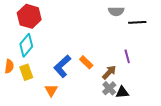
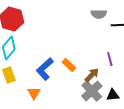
gray cross: (109, 88) -> (92, 91), size x1.5
black triangle: (122, 92) -> (113, 95), moved

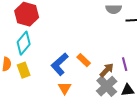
purple line: (110, 59) -> (125, 64), moved
orange triangle: (34, 93) -> (65, 88), moved

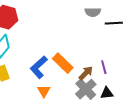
orange rectangle: (84, 60) -> (63, 63), size x1.5

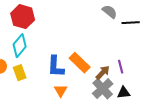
gray semicircle: (93, 12) -> (110, 12), turned -140
blue L-shape: (39, 67) -> (56, 67), turned -45

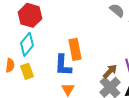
orange rectangle: (80, 63) -> (75, 49), moved, turned 35

